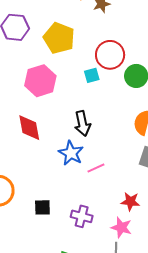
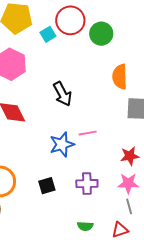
cyan square: (92, 75) -> (48, 34), moved
blue star: (71, 153) -> (62, 144), moved, turned -30
pink line: (96, 168) -> (88, 133), turned 30

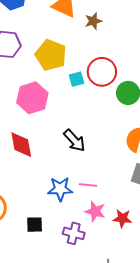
black arrow: (62, 94) -> (74, 141), turned -30
pink star: (128, 183) -> (95, 211), moved

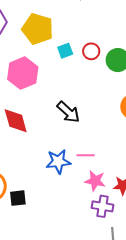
red circle: (102, 72) -> (91, 51), moved, size x0.6
black square: (35, 225) -> (18, 198), moved
purple cross: (74, 233) -> (103, 206), moved

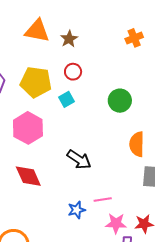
red circle: (91, 51) -> (73, 72), moved
blue star: (58, 161) -> (77, 210), size x0.7

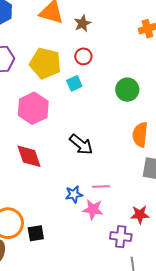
pink star: (116, 223) -> (93, 209), moved

